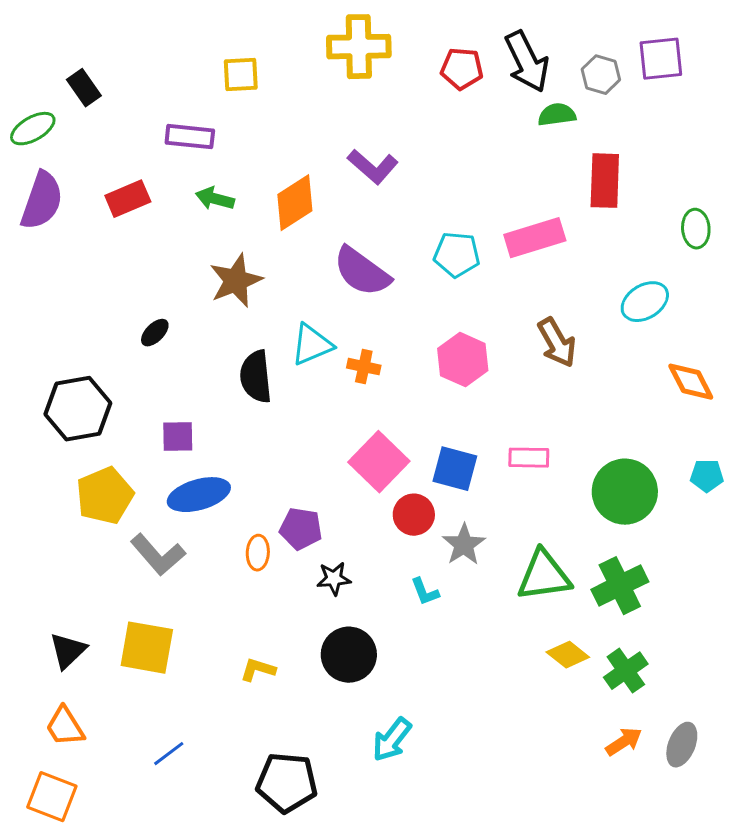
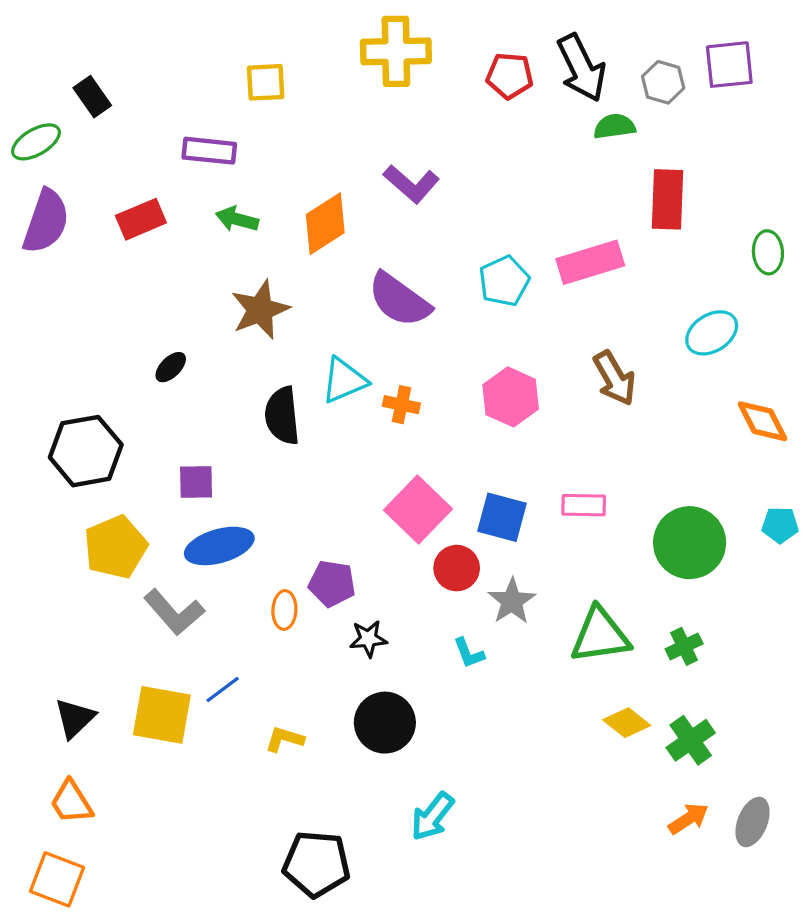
cyan pentagon: (457, 255) -> (504, 281), turned -30
green cross: (620, 586) -> (684, 646), size x0.6
blue line: (169, 754) -> (223, 689), moved

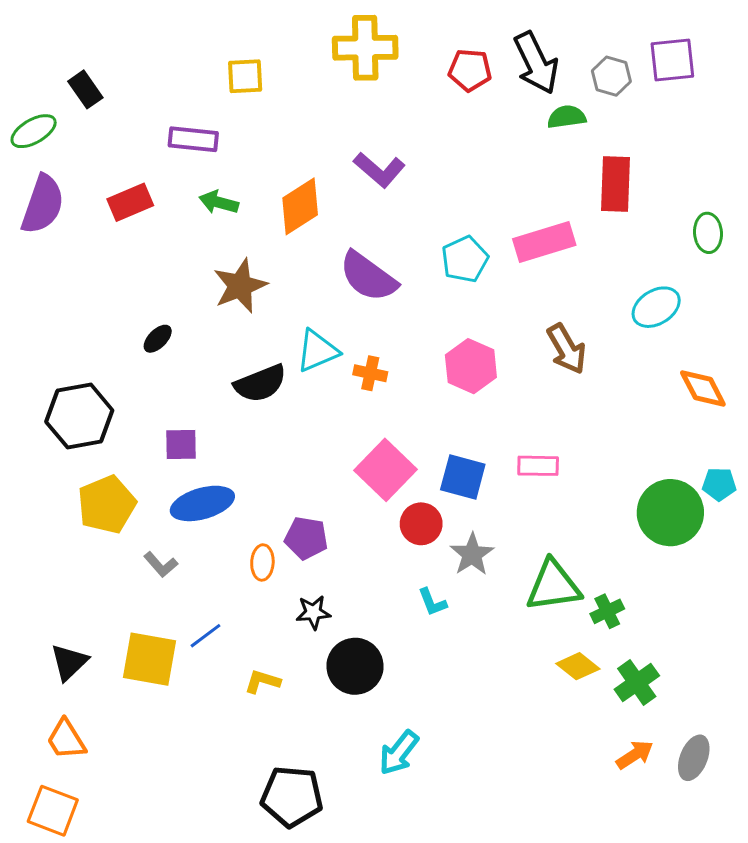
black semicircle: (282, 416) -> (260, 383), turned -106
green circle: (690, 543) -> (670, 513), moved
gray L-shape: (174, 612) -> (161, 565), size x0.6
black star: (368, 639) -> (313, 612), moved
green cross: (684, 646) -> (607, 611), moved

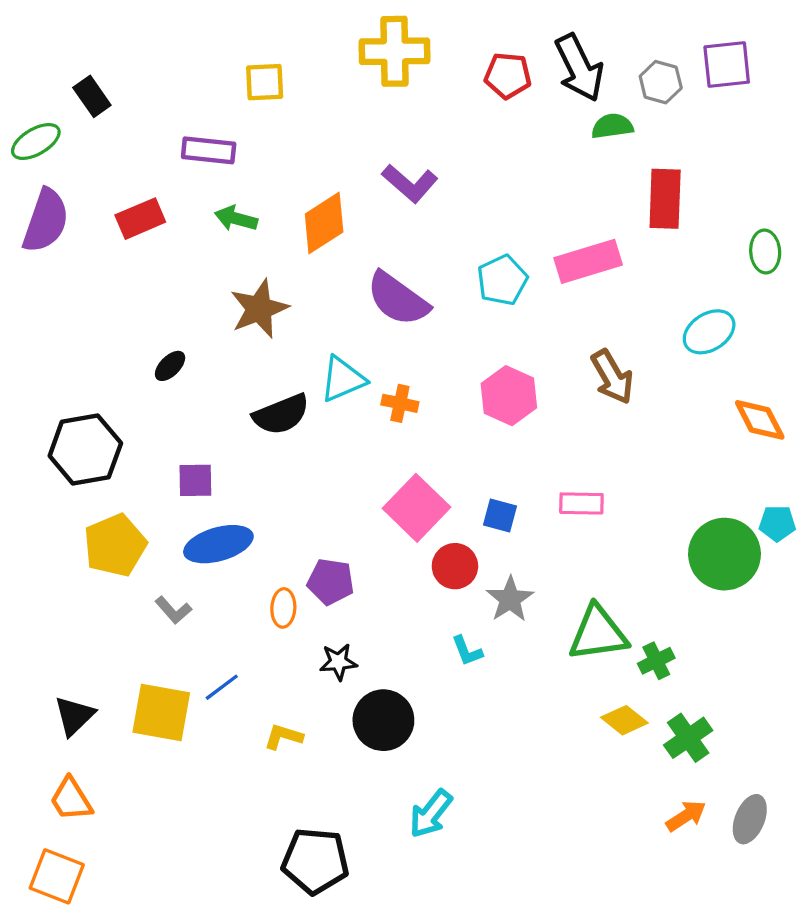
blue square: (463, 477) -> (500, 516), size x0.7

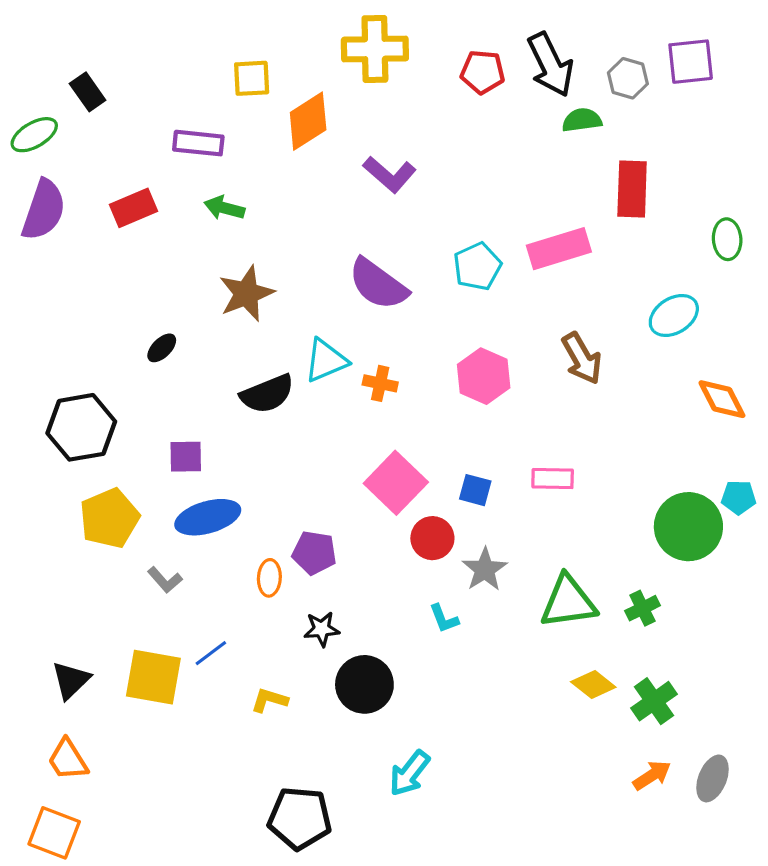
orange diamond: (324, 223) -> (308, 121), moved
green cross: (656, 661) -> (642, 608), moved

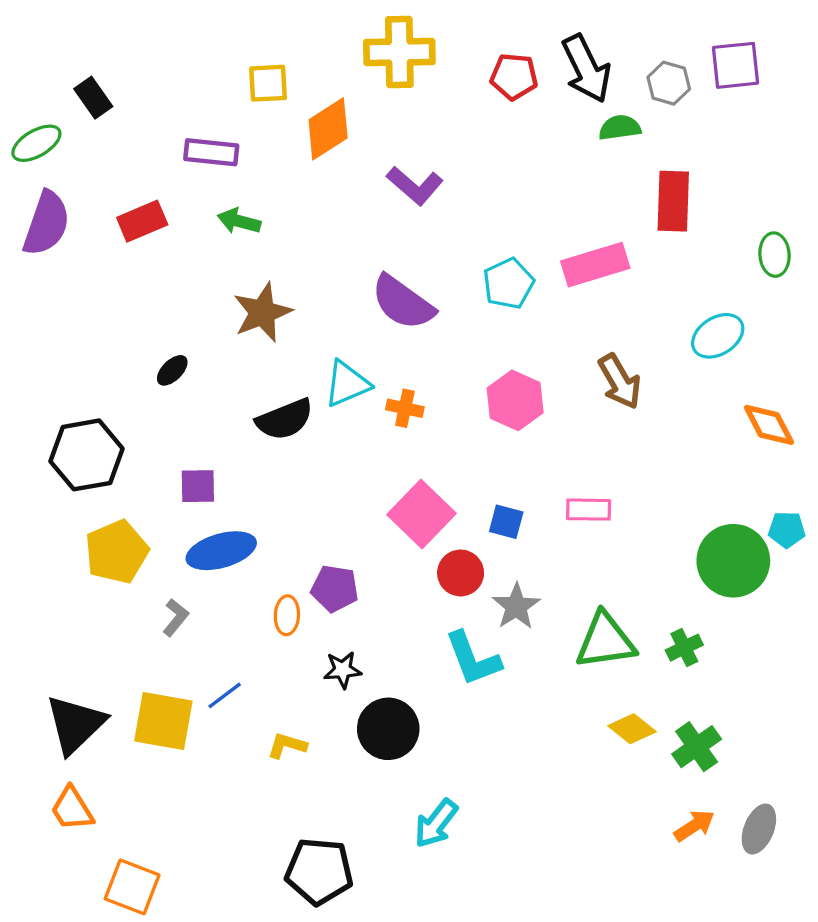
gray L-shape: (165, 580) -> (176, 617), turned -100
cyan L-shape: (444, 619) -> (473, 659), size x1.8
black triangle: (71, 680) -> (75, 724), size x1.5
orange square: (54, 833) -> (132, 887), moved

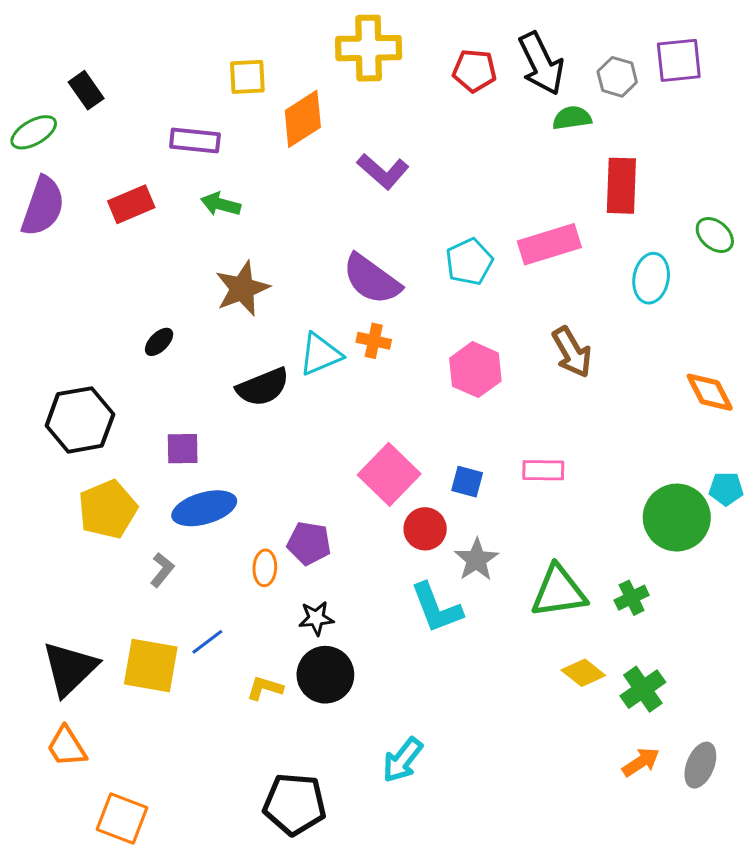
green ellipse: (774, 255) -> (715, 235), turned -45
cyan ellipse: (718, 336) -> (651, 278), moved, turned -48
orange cross: (405, 408) -> (374, 341), moved
black circle: (388, 729) -> (325, 675), moved

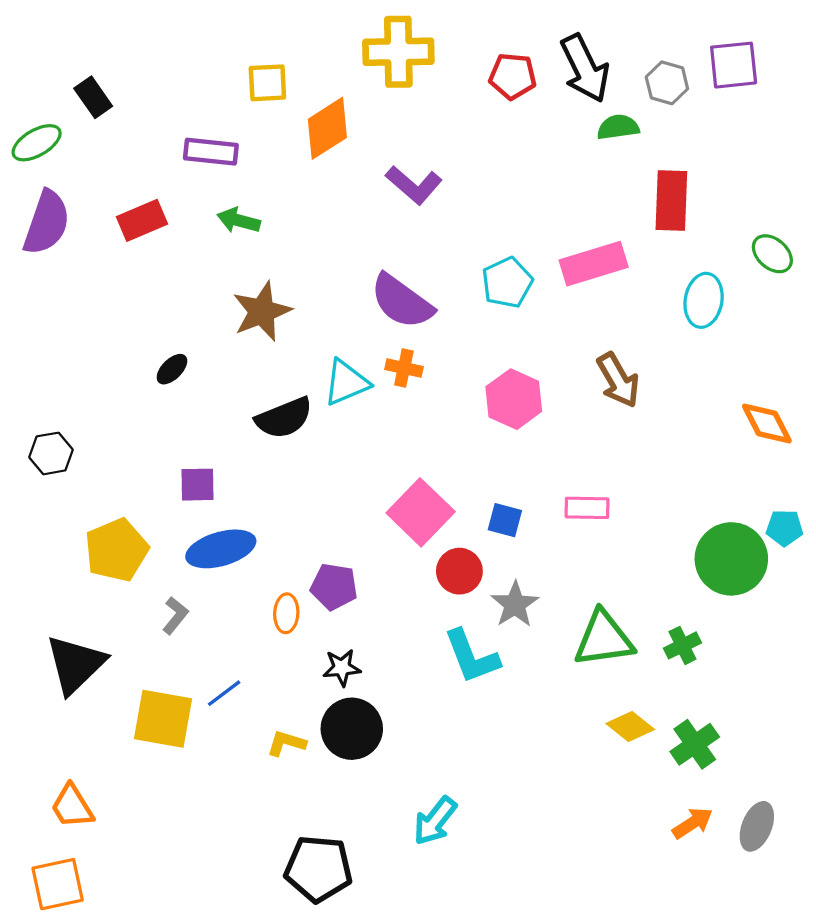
black hexagon: (80, 420) -> (51, 453), moved, size x0.6
black triangle: (70, 669) -> (75, 664), moved
orange square: (122, 819) -> (58, 884), moved, turned -33

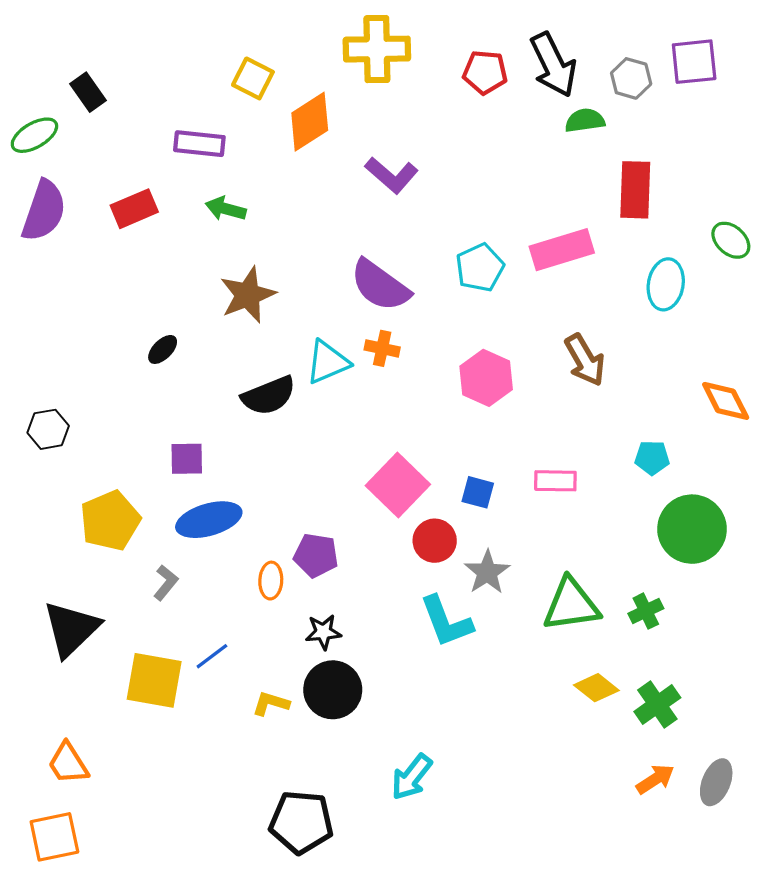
yellow square: (267, 83) -> (253, 78), turned 30
cyan pentagon: (785, 528) -> (652, 458), moved

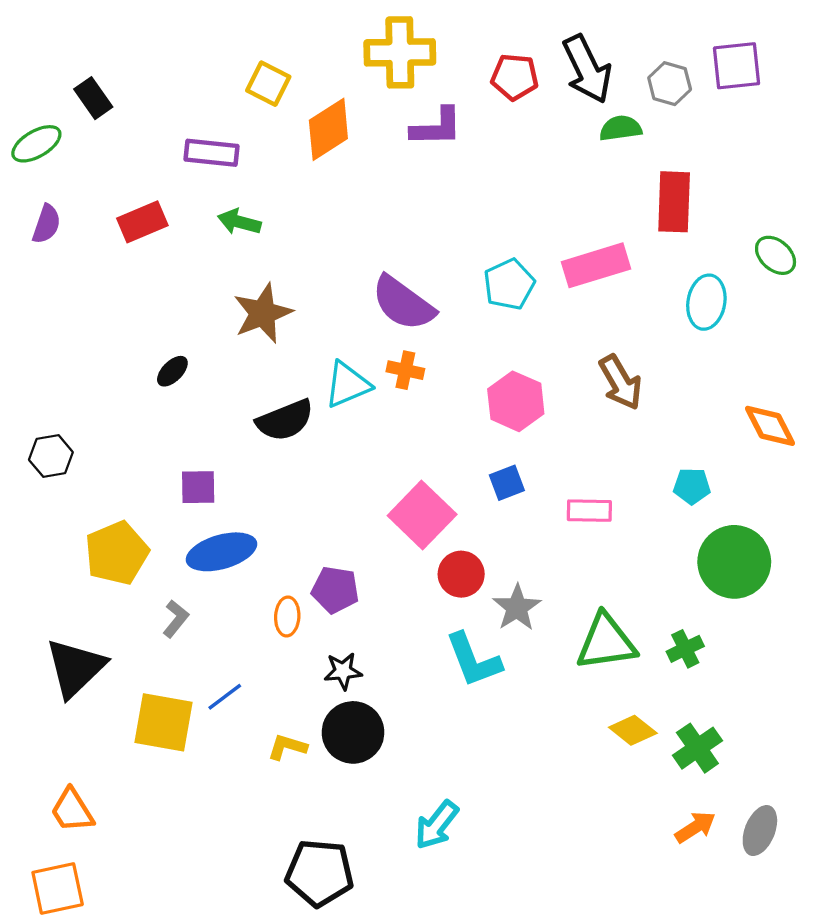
purple L-shape: (392, 175) -> (437, 127), moved, turned -42
purple semicircle: (44, 211) -> (46, 224), size x0.6
blue square: (478, 492) -> (507, 483), moved, turned -36

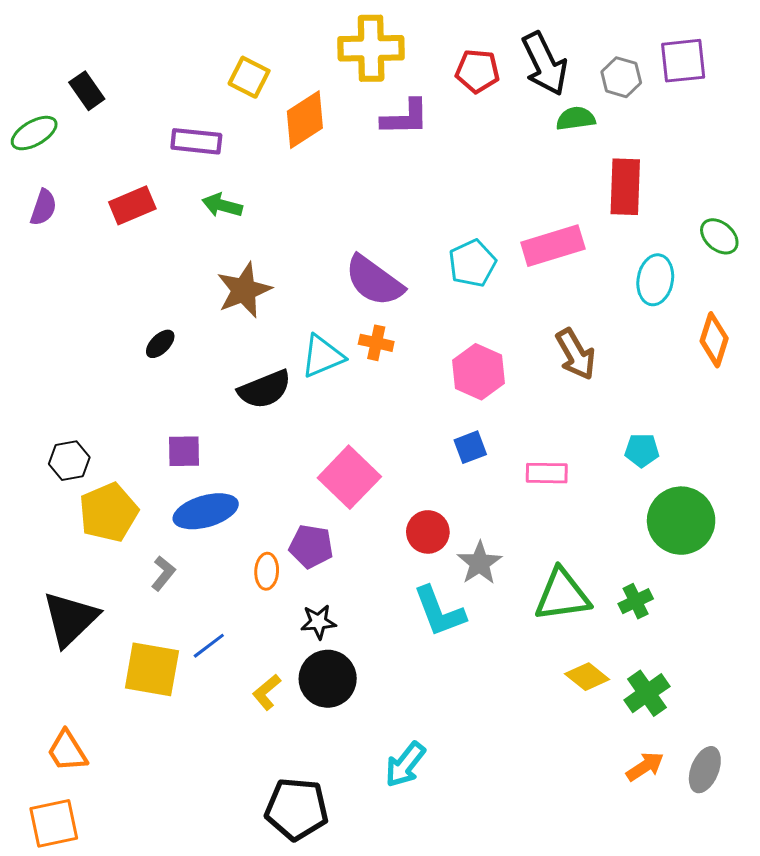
orange diamond: (770, 426) -> (714, 340), moved, turned 45
black hexagon: (51, 456) -> (69, 461), moved
pink square: (422, 515) -> (349, 477), moved
yellow L-shape: (287, 747) -> (267, 692), turned -57

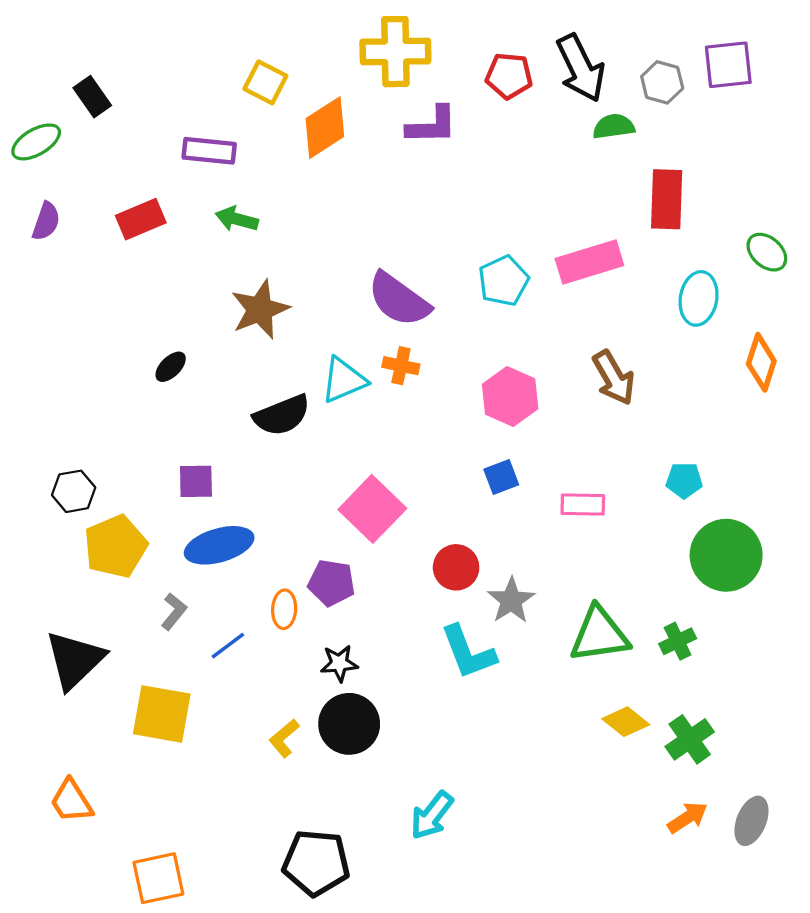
blue line: (209, 646) -> (228, 646), moved
orange square: (54, 823) -> (158, 878), moved

